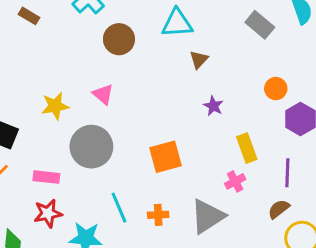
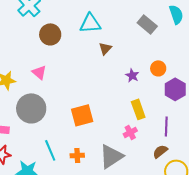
purple star: (213, 106) -> (132, 75), moved

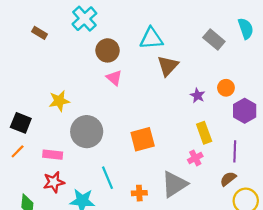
brown triangle: (105, 48) -> (168, 66), size x1.5
pink triangle: (39, 72) -> (114, 78), moved
orange cross: (77, 155) -> (139, 193), moved

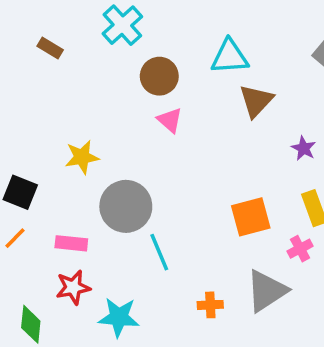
orange square: (143, 139) -> (251, 217), moved
cyan line: (108, 178) -> (159, 252), moved

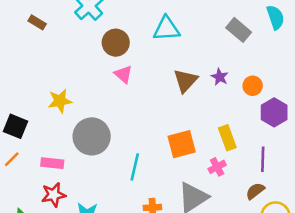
brown triangle: (256, 101) -> (185, 81), moved
purple star: (304, 148) -> (220, 77), moved
cyan line: (159, 252) -> (135, 167), moved, turned 36

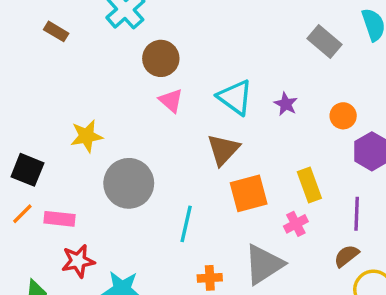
cyan triangle: (166, 29) -> (235, 97), moved, turned 40
purple star: (220, 77) -> (286, 104), moved
brown triangle: (185, 81) -> (223, 150), moved
pink rectangle: (52, 163) -> (60, 219), moved

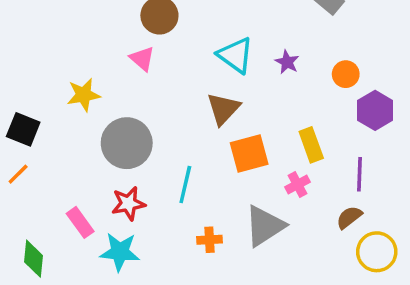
pink triangle: (171, 101) -> (142, 59), moved
pink rectangle: (60, 219) -> (80, 222), moved, turned 48
red star: (78, 261) -> (128, 203), moved

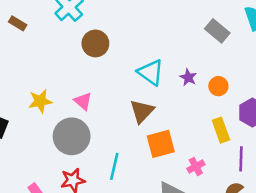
pink triangle: (142, 59) -> (83, 101), moved
orange circle: (346, 74) -> (218, 86), moved
yellow rectangle: (311, 145) -> (221, 130), moved

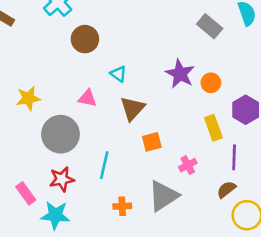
cyan triangle: (151, 72) -> (118, 74), moved, size x0.6
purple star: (188, 77) -> (180, 74), size x1.6
pink triangle: (83, 101) -> (87, 98), moved, turned -30
orange square: (161, 144) -> (152, 142), size x0.7

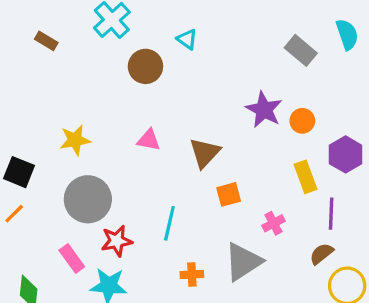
cyan triangle: (118, 74) -> (187, 39), moved
gray circle: (60, 134) -> (88, 199), moved

